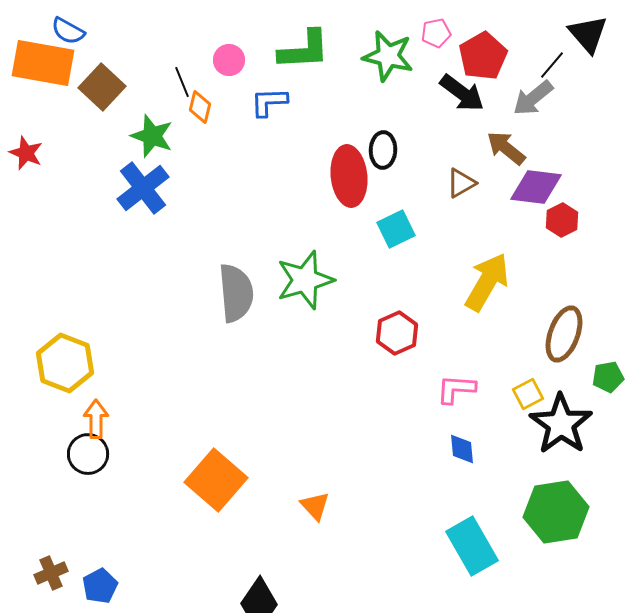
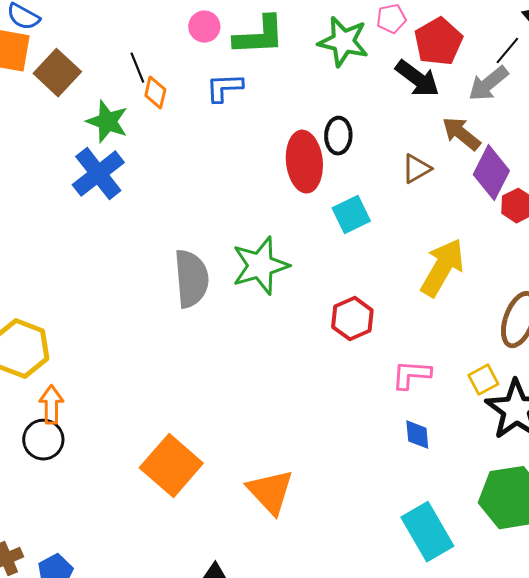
pink circle: (229, 60) -> (204, 27), moved
purple diamond: (536, 187) -> (491, 173), turned -70
orange triangle: (315, 506) -> (270, 492), size x1.6

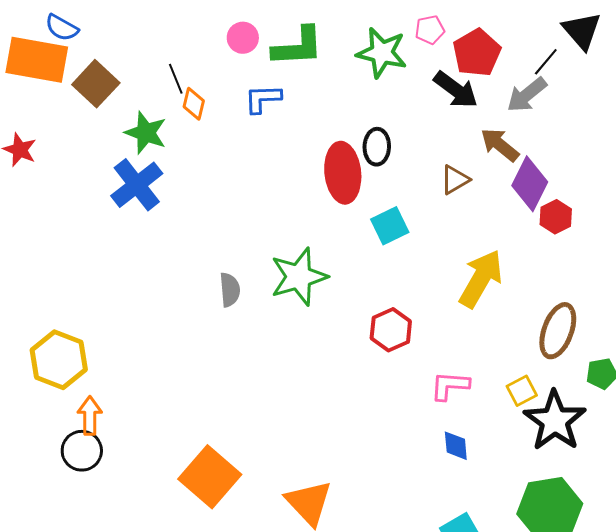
gray semicircle: (191, 279) -> (230, 290), size x0.6

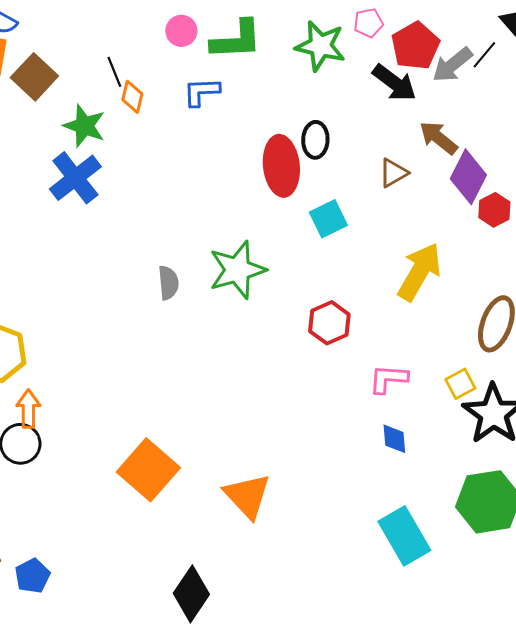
gray arrow: (527, 95) -> (452, 65), moved

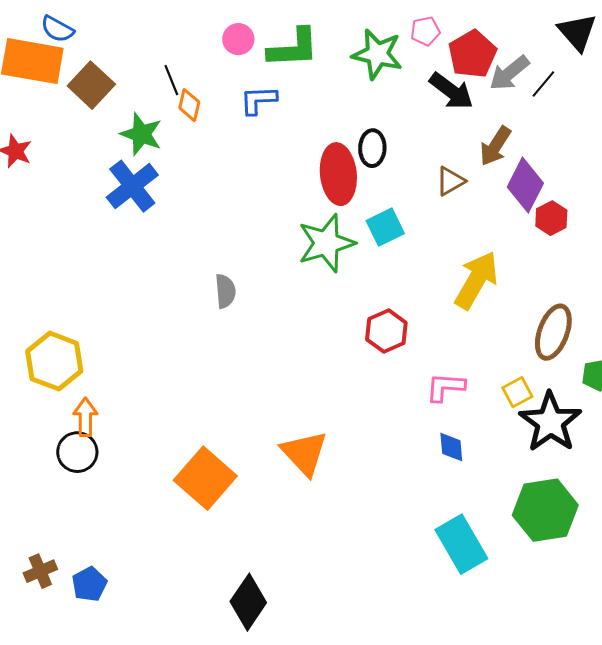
black line: (484, 55) -> (543, 84), moved
brown arrow: (438, 138) -> (495, 146), turned -96
green star: (237, 270) -> (326, 243), moved
orange triangle: (247, 496) -> (304, 453), moved

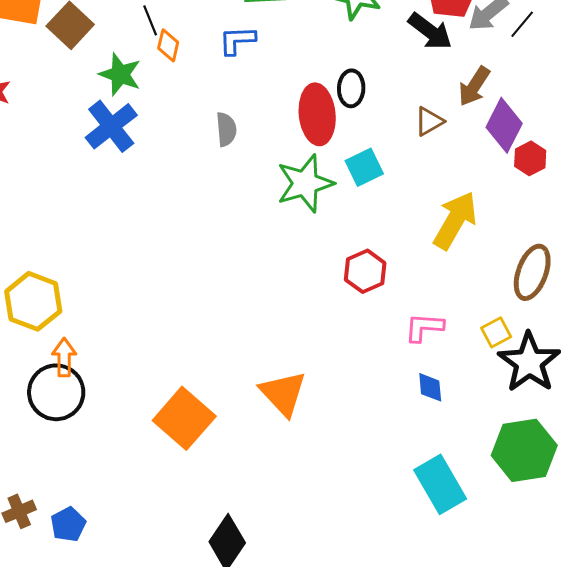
gray semicircle: (225, 291) -> (226, 129), moved
black circle: (77, 452) -> (56, 392), size x1.4

